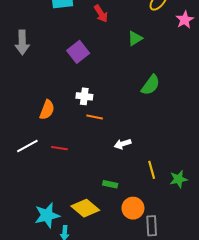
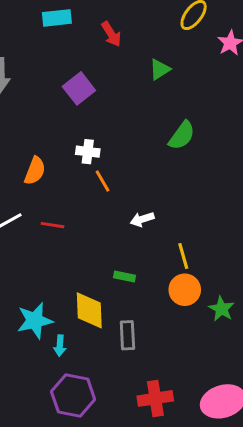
orange line: (95, 117) -> (102, 181), turned 49
green star: (178, 179) -> (221, 309), moved, turned -30
yellow diamond: (85, 208) -> (89, 310), turned 48
orange circle: (133, 208) -> (185, 290), moved
gray rectangle: (152, 226) -> (127, 335), moved

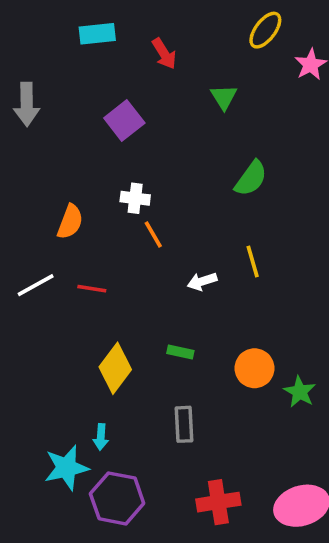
green triangle: (160, 69) -> (224, 97), turned -30
yellow line: (183, 256) -> (253, 262), moved
yellow diamond: (89, 310) -> (115, 368), moved, turned 39
cyan star: (35, 321) -> (66, 468), moved

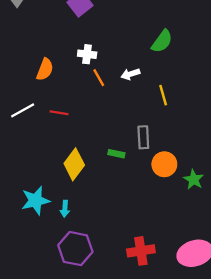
white arrow: (202, 281) -> (130, 74), moved
gray rectangle: (184, 424) -> (143, 137), moved
cyan star: (66, 468) -> (36, 201), moved

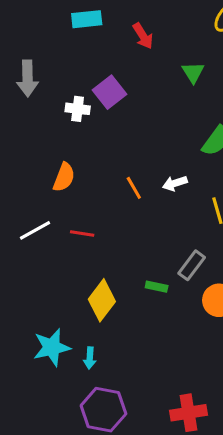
white cross: (87, 54) -> (78, 109), moved
gray rectangle: (143, 137) -> (192, 265), turned 40

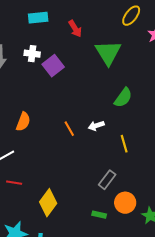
green triangle: (193, 72) -> (108, 53), size x1.8
white cross: (78, 109) -> (32, 54), moved
red line: (82, 233) -> (14, 183), moved
green rectangle: (157, 287) -> (99, 215), moved

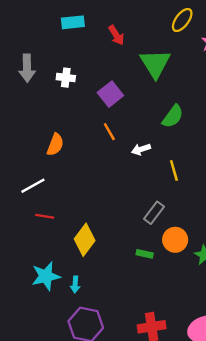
white cross: (32, 54) -> (66, 78), moved
purple square: (53, 66) -> (110, 94), moved
orange line: (69, 129) -> (109, 132), moved

